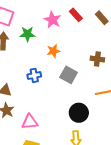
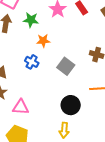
orange star: (54, 51) -> (43, 41), moved
blue cross: (34, 75) -> (32, 62), turned 32

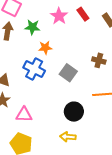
blue cross: (32, 62) -> (34, 69), size x1.5
yellow arrow: (64, 130) -> (68, 137), turned 91

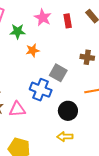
red rectangle: (83, 14) -> (68, 21), moved, turned 32
blue cross: (34, 69) -> (41, 90), moved
pink triangle: (24, 115) -> (17, 109), moved

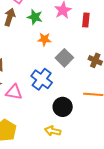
gray square: (58, 73) -> (64, 58), moved

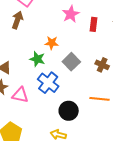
green star: (35, 17) -> (37, 59), moved

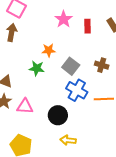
blue cross: (48, 83) -> (77, 90), moved
black circle: (69, 111) -> (58, 115), moved

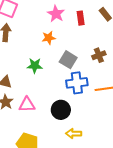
orange star: (49, 50) -> (49, 38), moved
brown cross: (102, 65) -> (99, 55), turned -32
blue cross: (77, 90) -> (77, 83), turned -30

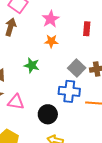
pink star: (56, 14) -> (51, 19), moved
gray square: (68, 60) -> (77, 68), moved

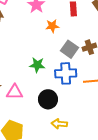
orange star: (51, 41) -> (52, 26), moved
green star: (32, 65) -> (37, 65), moved

